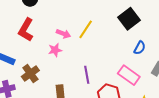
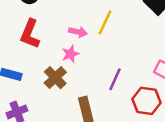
brown cross: (30, 73) -> (55, 78), moved
purple line: (87, 75) -> (115, 79), turned 42

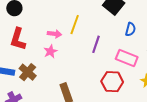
brown cross: (55, 78) -> (28, 72), moved
purple line: (115, 79) -> (96, 44), moved

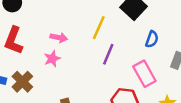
yellow line: (75, 25) -> (99, 28), moved
pink rectangle: (127, 58) -> (144, 74), turned 35

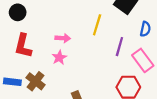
purple line: (108, 54) -> (119, 47), moved

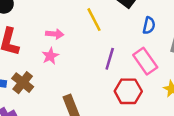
yellow line: (97, 25) -> (94, 20), turned -45
purple line: (119, 47) -> (110, 59), moved

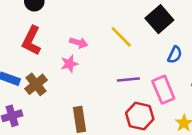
yellow line: (94, 20) -> (121, 37), turned -30
purple line: (110, 59) -> (128, 79), turned 55

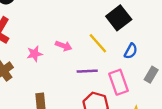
yellow line: (121, 37) -> (98, 43), moved
pink arrow: (79, 43) -> (64, 46), moved

